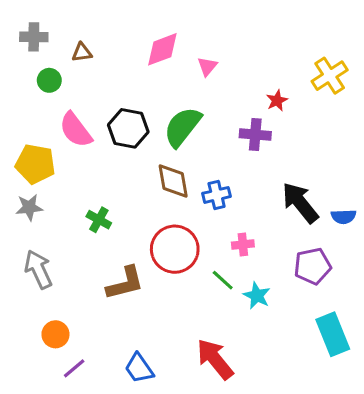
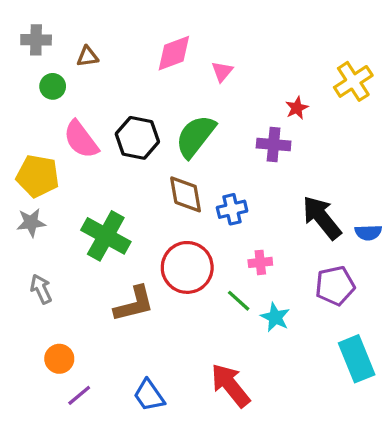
green cross: (99, 220) -> (106, 236), size x1.8
gray arrow: (38, 269) -> (41, 289), size x0.7

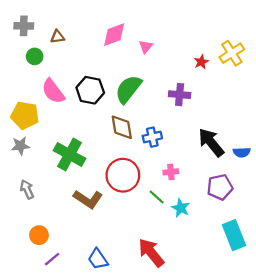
red star: (297, 108) -> (201, 62), moved
brown L-shape: (134, 304) -> (88, 199), turned 48

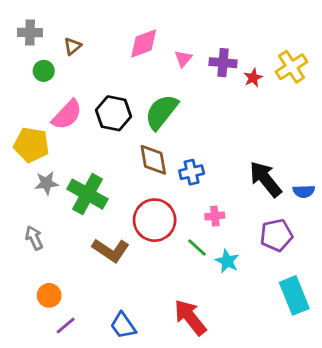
brown triangle: (57, 37) -> (72, 46), turned -32
pink semicircle: (53, 91) -> (67, 115), turned -100
purple cross: (180, 95) -> (223, 63), moved
gray star: (20, 146) -> (46, 183), moved

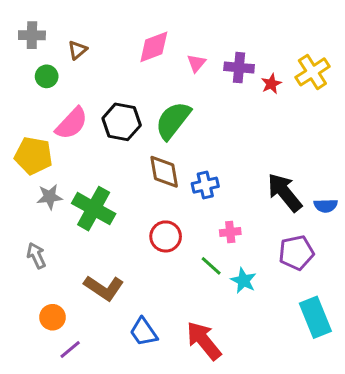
red circle: (155, 220) -> (166, 236), size x0.7
brown L-shape: (111, 250) -> (104, 288), moved
blue trapezoid: (123, 326) -> (144, 332), moved

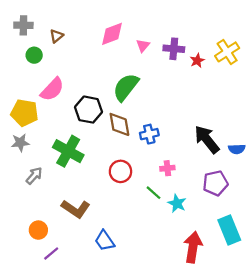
black hexagon: (122, 122) -> (88, 110), moved
gray star: (50, 197) -> (20, 143), moved
gray arrow: (36, 256) -> (34, 176), moved, turned 66
red arrow: (204, 341) -> (193, 247), moved, turned 48

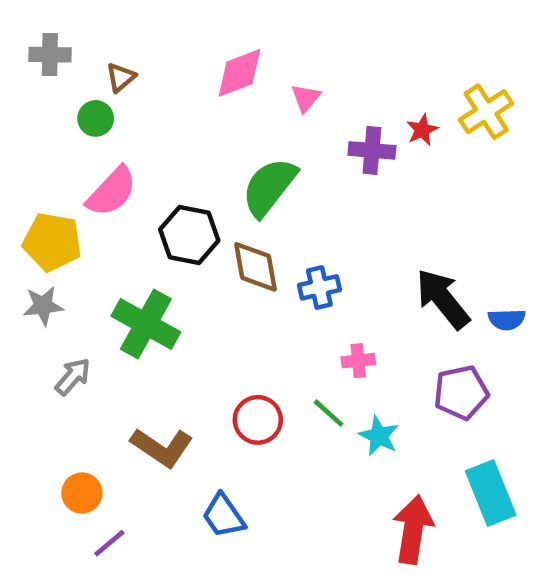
purple cross: (174, 49) -> (372, 150), moved
green circle: (34, 55) -> (96, 118), moved
red circle: (120, 171) -> (258, 420), moved

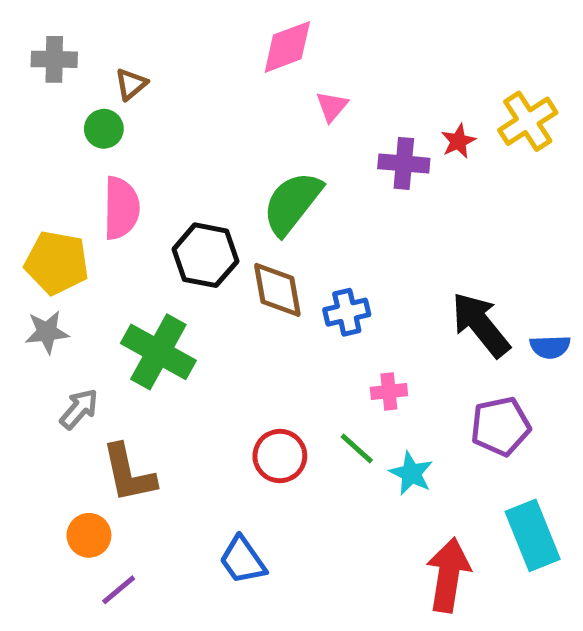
pink diamond: (239, 73) -> (287, 47), moved
pink semicircle: (112, 192) -> (121, 208), turned -42
brown L-shape: (162, 447) -> (129, 473), moved, turned 44

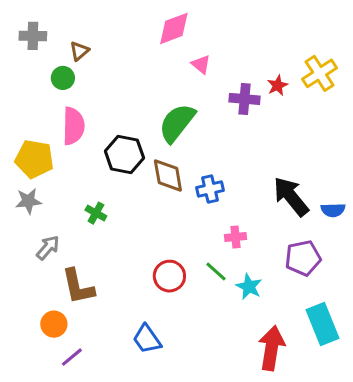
pink triangle: (332, 106) -> (201, 64), turned -30
green cross: (158, 352) -> (96, 213), size x0.5

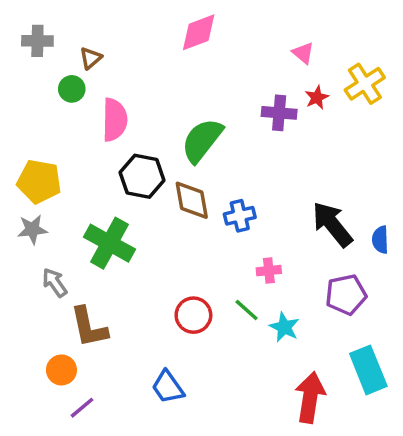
pink triangle: (201, 64) -> (303, 53), moved
pink semicircle: (73, 126) -> (115, 120), moved
blue semicircle: (333, 210) -> (380, 240), turned 90
green cross: (96, 213) -> (109, 243), size x2.0
gray arrow: (48, 248) -> (55, 283), turned -76

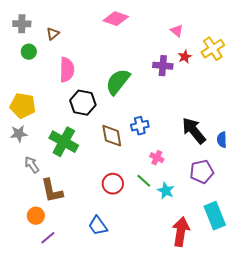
pink diamond: (199, 32) -> (116, 19), turned 40
green circle: (72, 89) -> (29, 52), moved
brown diamond: (192, 200) -> (112, 136), moved
pink cross: (269, 271) -> (157, 158), turned 32

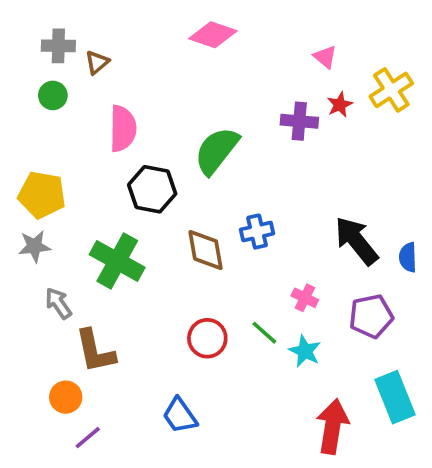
gray cross: (22, 24) -> (58, 46), moved
pink cross: (157, 158) -> (305, 298), moved

